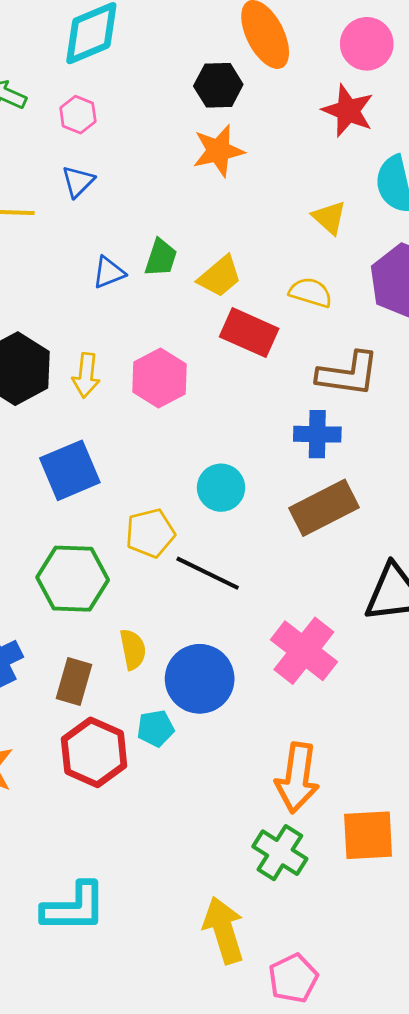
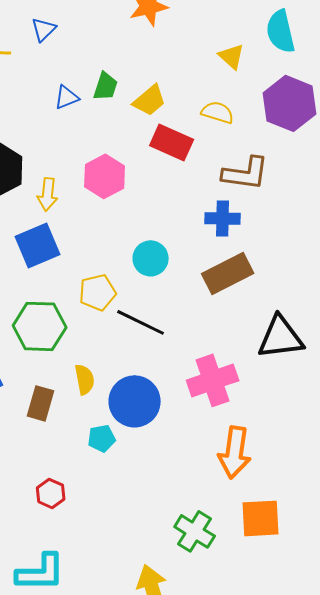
yellow arrow: (86, 375) -> (48, 194), moved
pink cross: (304, 651) -> (213, 380), turned 33
red hexagon: (94, 752) -> (51, 493), moved, size x0.6
orange arrow: (297, 778) -> (235, 452), moved

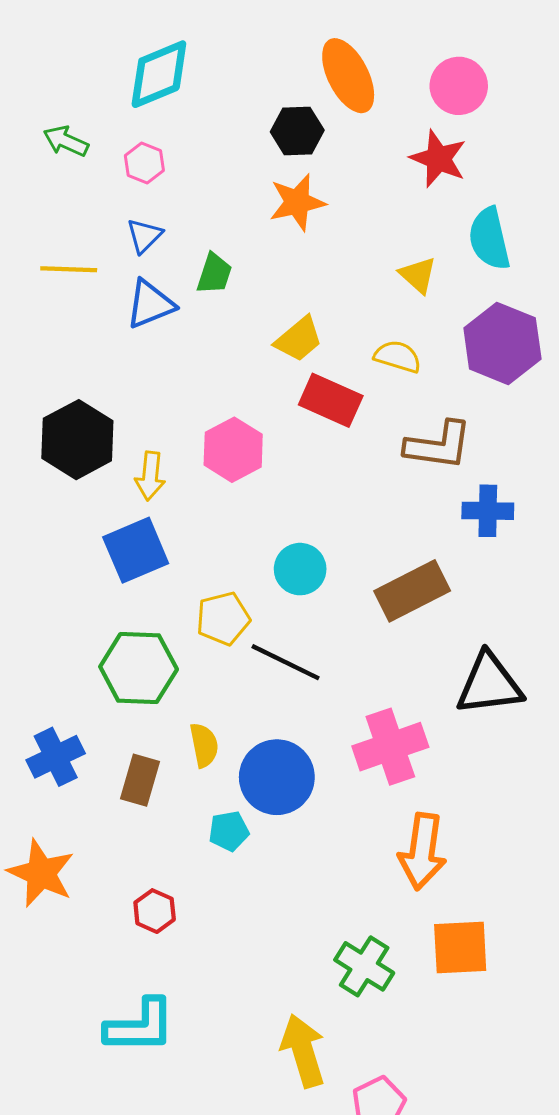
green trapezoid: (106, 86) -> (214, 274), moved
blue triangle: (67, 97) -> (150, 304), moved, size x1.4
blue cross: (223, 218) -> (488, 511), moved

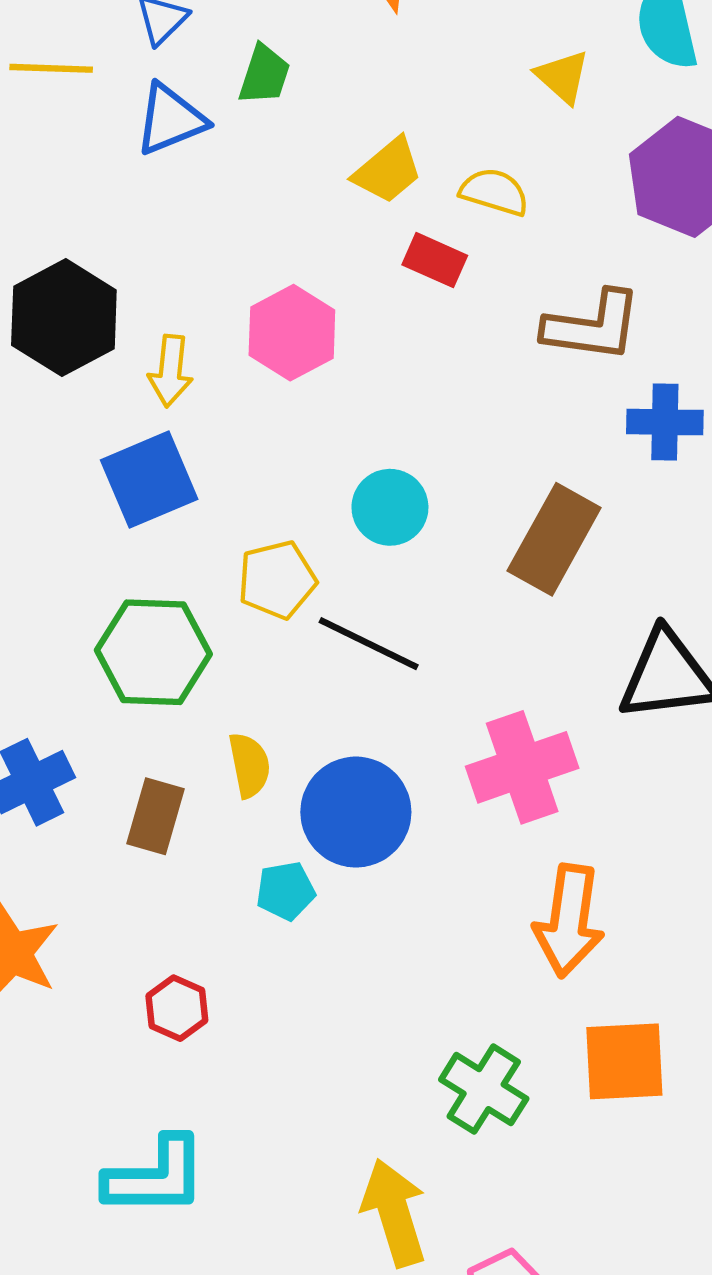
yellow semicircle: (398, 357) -> (494, 192), moved
red rectangle: (331, 400) -> (435, 260), size x0.7
brown rectangle: (412, 591) -> (554, 539), turned -34

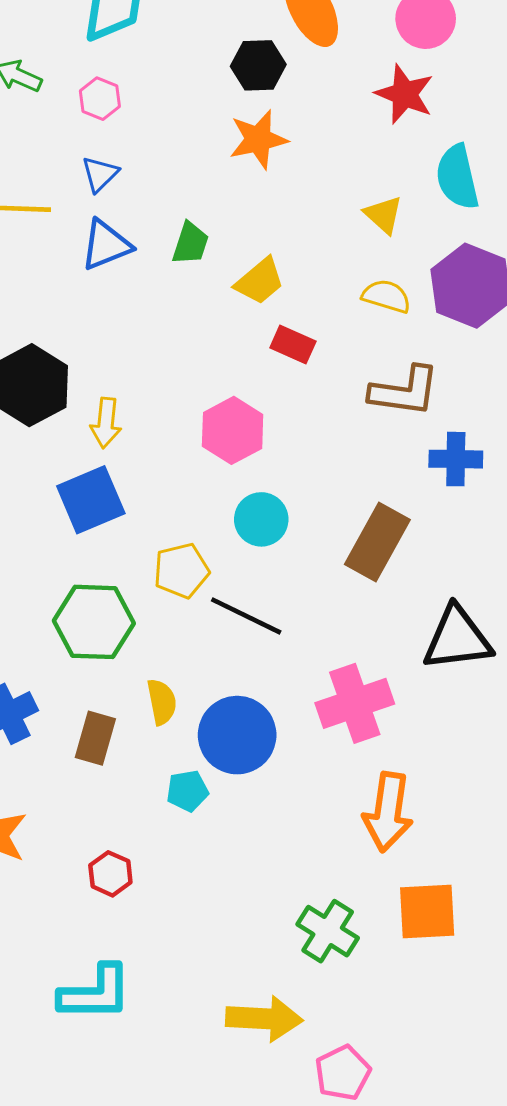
green trapezoid: (264, 75) -> (190, 243), moved
yellow semicircle: (494, 192) -> (386, 296), moved
pink hexagon: (292, 333) -> (233, 430), moved
yellow arrow: (394, 1213) -> (264, 1019), turned 110

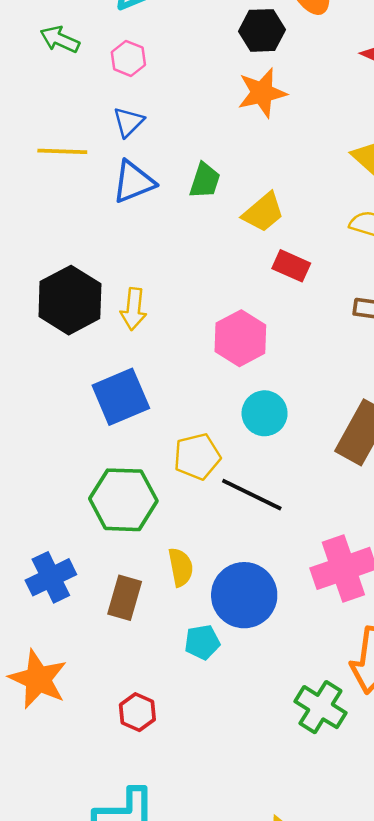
yellow arrow: (106, 423) -> (134, 309), moved
green cross: (328, 931) -> (320, 707), moved

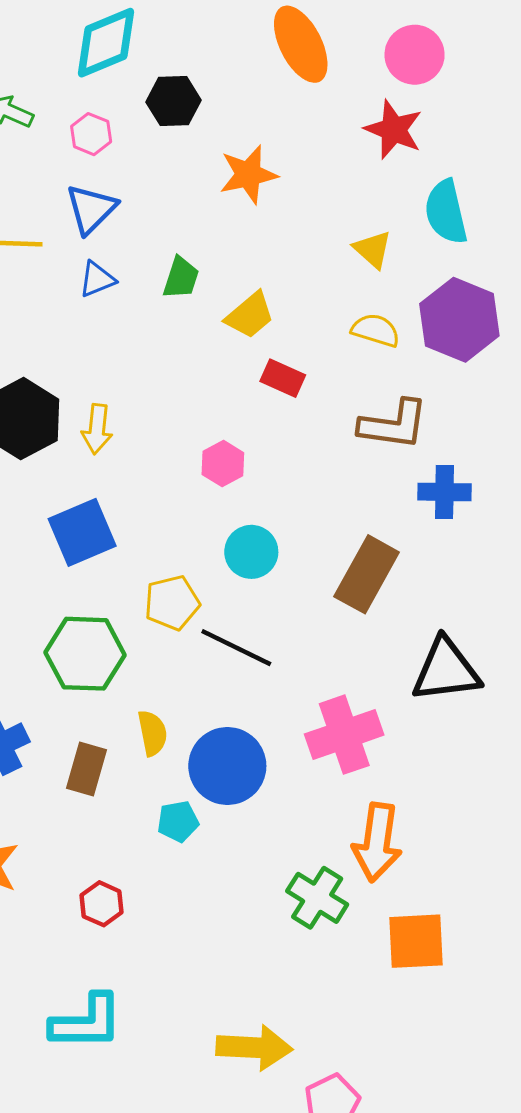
black hexagon: (262, 30) -> (173, 101), moved
blue triangle: (128, 122) -> (91, 209), size x1.4
blue triangle: (134, 182) -> (97, 279), size x0.7
pink hexagon: (240, 338) -> (223, 464), size x0.7

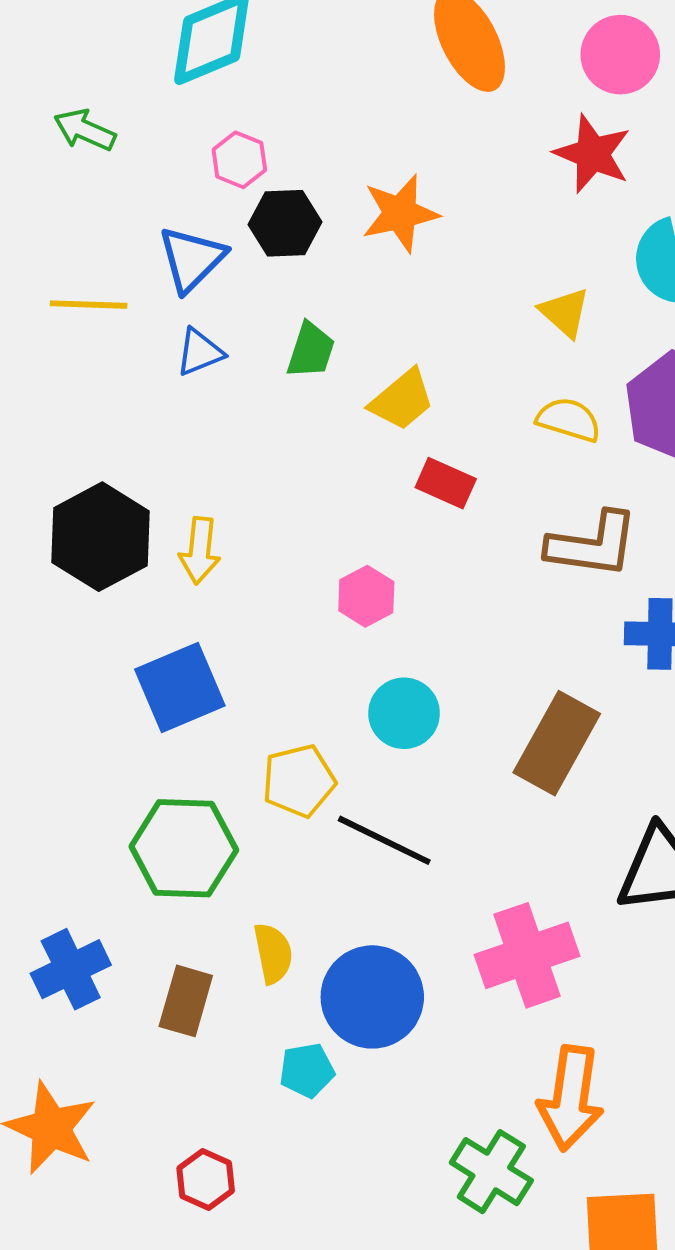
black hexagon: (173, 101) -> (285, 223), moved
pink hexagon: (91, 134) -> (239, 160), moved

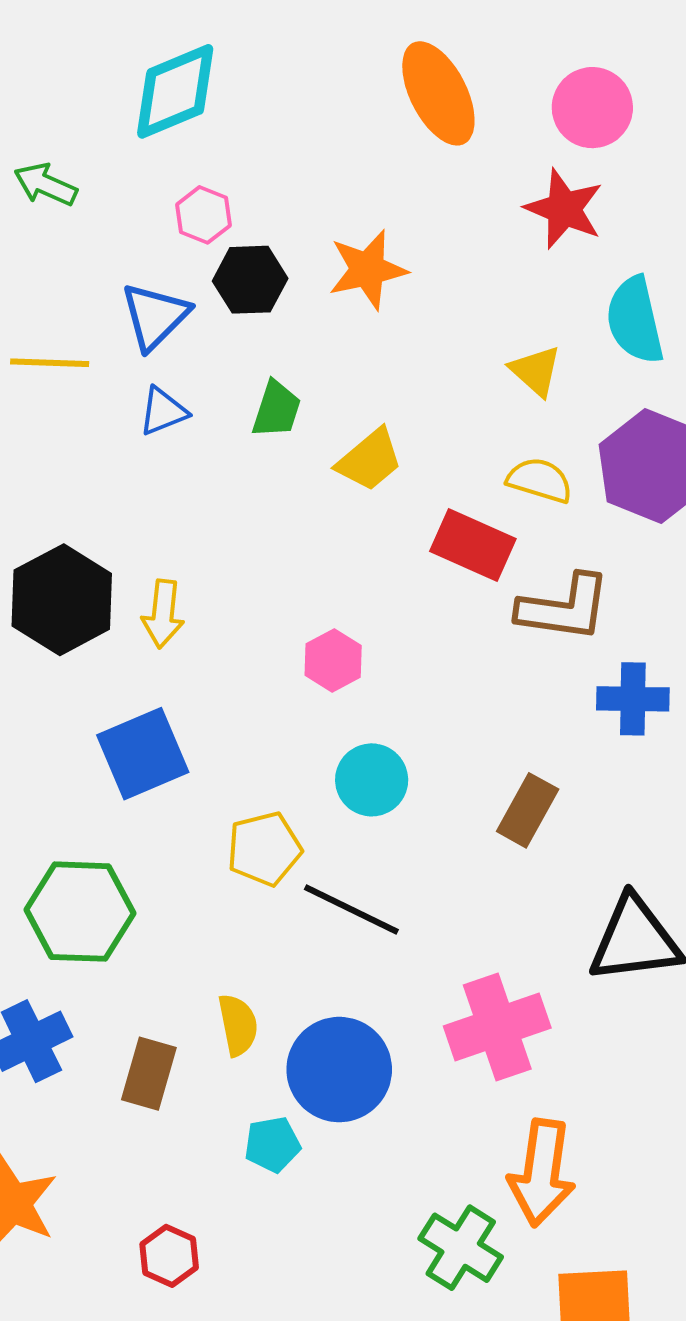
red rectangle: (446, 483) -> (473, 545), moved, size x1.4
brown rectangle: (557, 743) -> (528, 810), size x0.7
green hexagon: (184, 848) -> (80, 912), moved

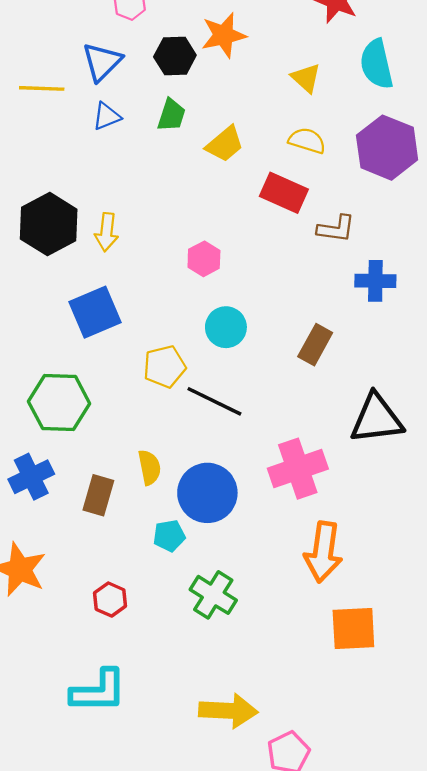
black hexagon: (250, 280) -> (175, 56), moved
yellow triangle: (536, 371) -> (306, 78), moved
yellow semicircle: (540, 480) -> (307, 141), moved
brown L-shape: (564, 608) -> (336, 229), size x0.7
green cross: (461, 1248) -> (213, 595), moved

